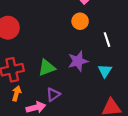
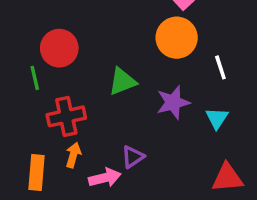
orange circle: (80, 21) -> (177, 38), size x1.5
green triangle: (47, 68) -> (122, 81), moved

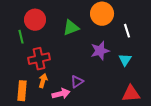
green triangle: (122, 81) -> (71, 28), moved

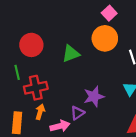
green line: (21, 37) -> (17, 72), moved
purple star: (100, 51) -> (94, 96), moved

